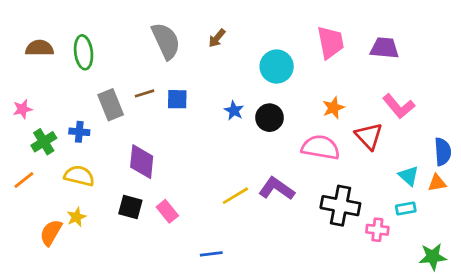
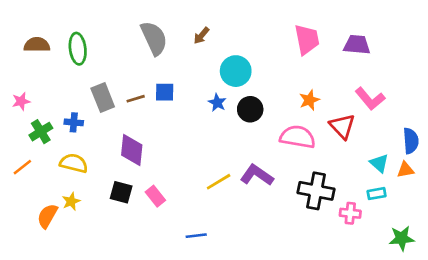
cyan circle: (277, 67) -> (236, 71), moved
brown line: (145, 93) -> (136, 99), moved

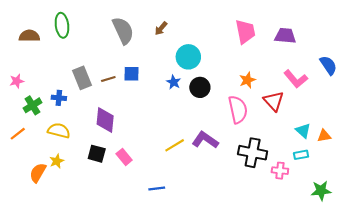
green ellipse: (78, 49) -> (62, 25), moved
pink semicircle: (298, 137) -> (238, 110), turned 68
blue semicircle: (411, 141) -> (328, 65), moved, turned -30

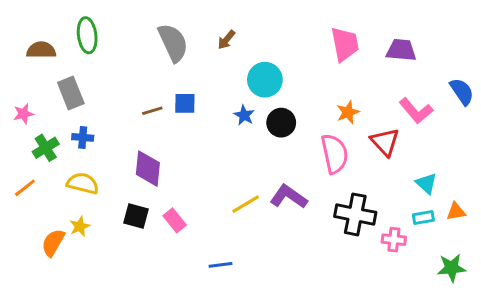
gray rectangle: (82, 78) -> (71, 93), moved
orange triangle: (324, 136) -> (456, 212), moved

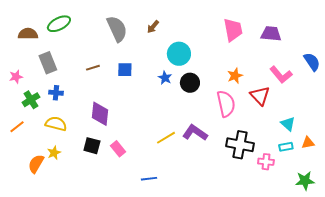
green ellipse: (87, 35) -> (59, 24), turned 70
brown line: (152, 111) -> (93, 68), moved

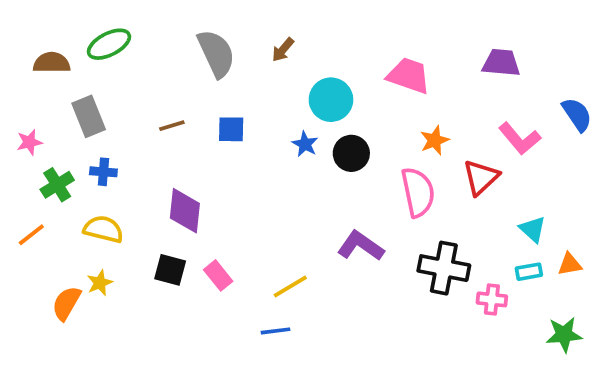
pink trapezoid: (233, 30) -> (409, 76), moved, turned -60
red triangle: (260, 96) -> (481, 177), turned 30
yellow line: (166, 138) -> (290, 287), moved

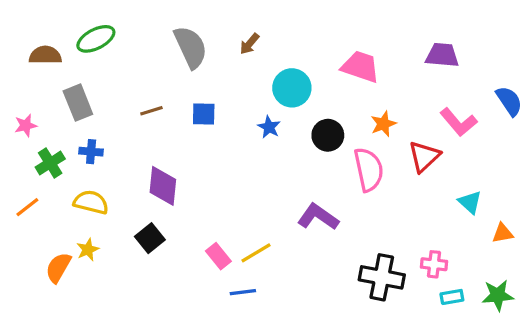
black circle: (351, 153) -> (328, 135), moved
black cross: (444, 268) -> (382, 277), moved
black square: (170, 270) -> (150, 238), turned 36
cyan rectangle: (529, 272) -> (452, 297), moved
pink rectangle: (218, 275) -> (218, 256), moved

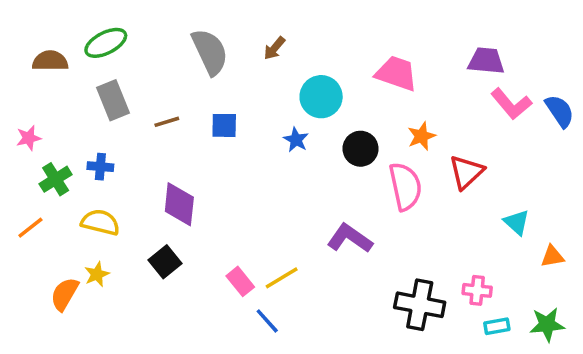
gray rectangle: (78, 103) -> (113, 100), moved
pink L-shape: (458, 122) -> (511, 104), moved
blue line: (243, 292) -> (267, 321), turned 55

